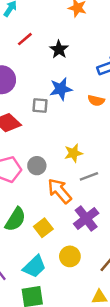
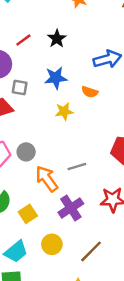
red line: (25, 39) -> (23, 40), moved
gray square: (40, 106) -> (20, 87), moved
yellow star: (73, 153) -> (64, 111), moved

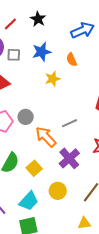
gray square: (20, 87) -> (14, 55), moved
orange semicircle: (90, 92) -> (72, 60), turned 56

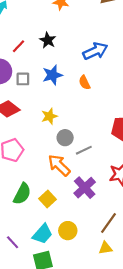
yellow star: (53, 79) -> (49, 116), moved
gray circle: (26, 117) -> (65, 138), moved
yellow circle: (58, 191) -> (68, 231), moved
yellow triangle: (84, 223) -> (105, 248), moved

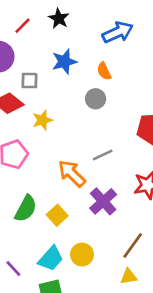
gray square: (23, 79) -> (29, 81), moved
yellow star: (49, 116) -> (42, 120), moved
gray circle: (65, 138) -> (96, 99), moved

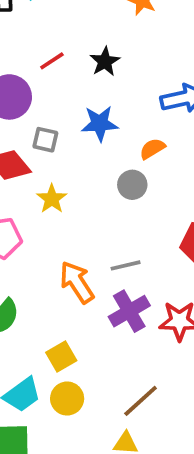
orange semicircle: (104, 71) -> (152, 149), turned 72
yellow star: (42, 120) -> (52, 199), turned -30
purple cross: (103, 201) -> (129, 311), moved
yellow square: (57, 215) -> (61, 356), moved

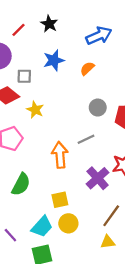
gray circle: (132, 185) -> (98, 108), moved
orange arrow: (77, 282) -> (60, 155), turned 40
purple cross: (129, 311) -> (98, 178), moved
yellow square: (61, 356) -> (60, 200), turned 30

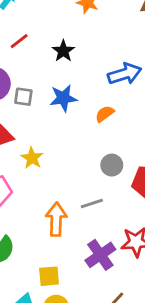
red line: (19, 30) -> (19, 41), moved
gray square: (24, 76) -> (23, 97), moved

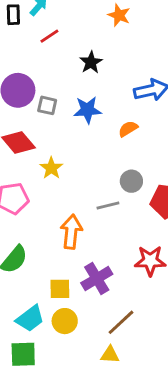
red line: (19, 41) -> (49, 36), moved
gray line: (92, 204) -> (108, 205), moved
purple cross: (100, 255) -> (97, 279), moved

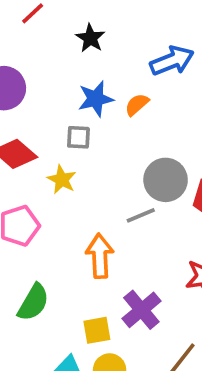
gray square: (47, 105) -> (78, 137), moved
orange semicircle: (128, 129) -> (137, 105), moved
gray circle: (131, 181) -> (166, 180), size x1.5

